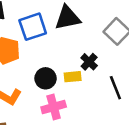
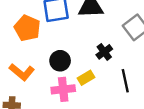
yellow rectangle: (73, 77) -> (86, 78), moved, turned -35

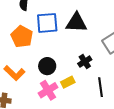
pink cross: (63, 89) -> (48, 90), turned -30

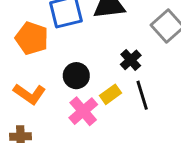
black line: (100, 87) -> (142, 95), moved

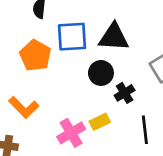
black circle: (76, 76) -> (101, 73), moved
black line: (142, 95) -> (145, 130), moved

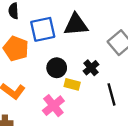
black circle: (101, 73) -> (57, 68), moved
yellow rectangle: (100, 122) -> (72, 84), moved, turned 49

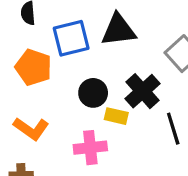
black cross: (91, 68) -> (143, 91), size x1.5
pink cross: (53, 106) -> (90, 148), turned 35

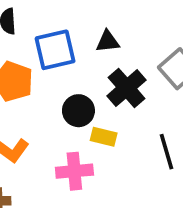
black triangle: (118, 30) -> (108, 41), size x0.6
black cross: (143, 91) -> (127, 88), moved

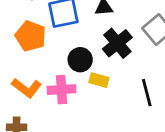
pink cross: (74, 171) -> (61, 90), moved

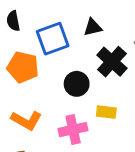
yellow rectangle: (99, 80) -> (106, 112), moved
pink cross: (61, 90) -> (73, 130), moved

